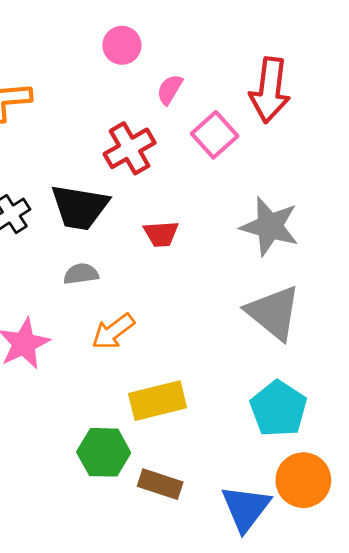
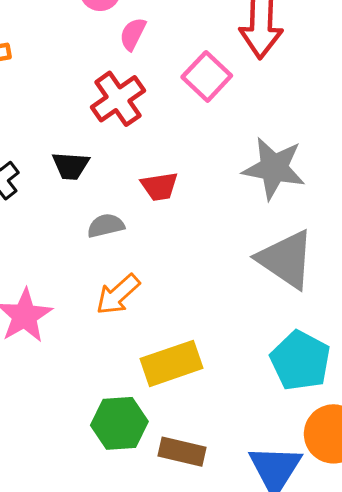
pink semicircle: (170, 89) -> (133, 34), moved
black trapezoid: (80, 207) -> (71, 166), size x0.6
gray semicircle: (81, 274) -> (106, 226), moved

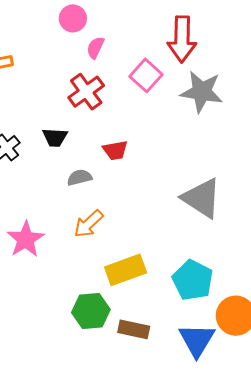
gray star: (274, 168) -> (202, 92), moved
cyan pentagon: (300, 361) -> (193, 280), moved

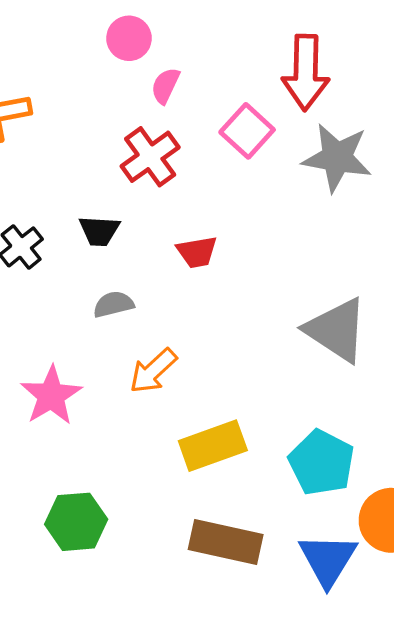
gray semicircle: (79, 177) -> (114, 304), moved
green hexagon: (91, 311) -> (76, 522), moved
brown rectangle: (134, 329) -> (226, 542), size x1.4

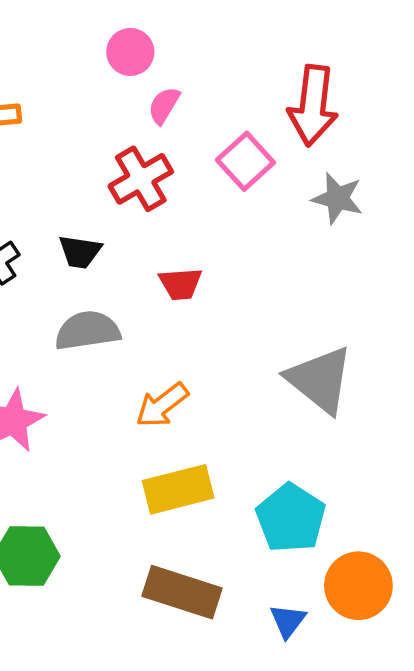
gray star: (337, 158) -> (337, 198), size x0.7
gray semicircle: (114, 304) -> (88, 331), size x1.5
orange arrow: (153, 371) -> (162, 405), moved
blue triangle: (328, 560) -> (288, 621), size x0.6

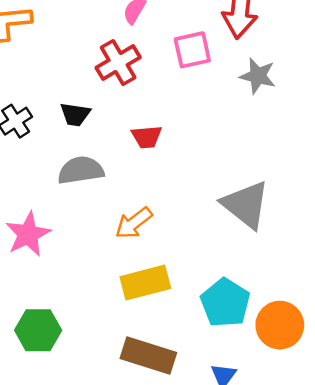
pink square: (245, 161) -> (192, 50), turned 30
orange circle: (358, 586) -> (280, 325), moved

